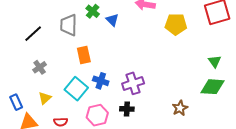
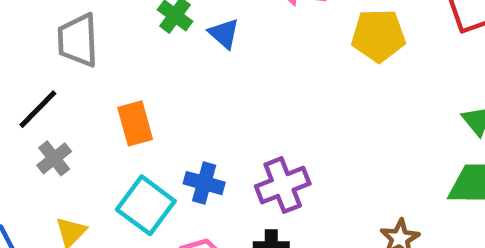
gray trapezoid: (69, 25) -> (78, 40), moved
black line: (33, 34) -> (38, 109), moved
orange rectangle: (84, 55) -> (135, 123), moved

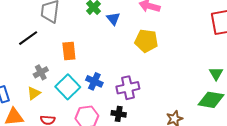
yellow pentagon: (378, 36) -> (146, 41), moved
gray cross: (54, 158) -> (41, 72), moved

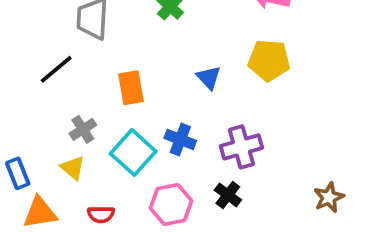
blue triangle: (113, 19) -> (209, 78), moved
yellow triangle: (34, 93) -> (73, 168), turned -40
black cross: (119, 114) -> (228, 195), turned 32

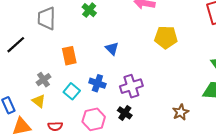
yellow pentagon: (269, 60) -> (166, 37), moved
black line: (56, 69) -> (16, 45), moved
cyan square: (133, 152) -> (72, 91), size x0.7

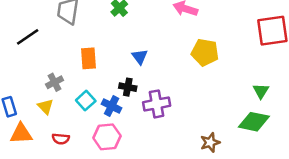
blue cross: (97, 83) -> (112, 106), moved
black cross: (125, 113) -> (128, 87), moved, turned -32

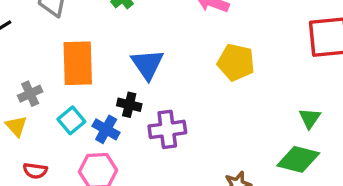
blue triangle: (140, 57) -> (147, 64), size x1.5
orange rectangle: (89, 58) -> (78, 63), size x1.5

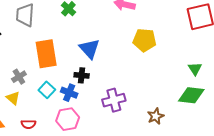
purple cross: (167, 129) -> (114, 100), moved

